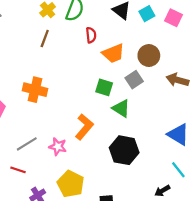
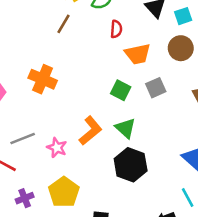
brown circle: (149, 56) -> (181, 48), moved
green triangle: (121, 108) -> (126, 128), moved

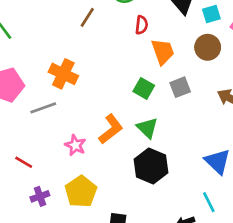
orange trapezoid: (138, 54) -> (163, 52), turned -100
gray line: (23, 139) -> (43, 108), moved

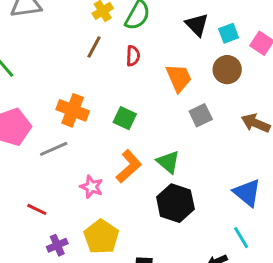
red semicircle: (142, 25) -> (133, 56), moved
green square: (144, 88) -> (125, 118), moved

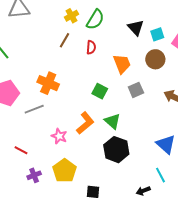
green square: (125, 118) -> (100, 91), moved

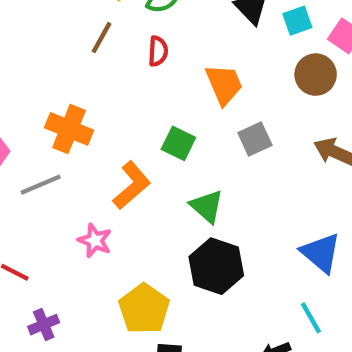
brown circle: (155, 59) -> (316, 75), moved
orange L-shape: (85, 123) -> (132, 185), moved
yellow pentagon: (65, 171) -> (144, 309), moved

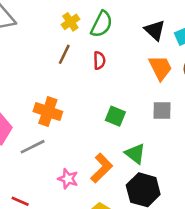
orange trapezoid: (224, 84) -> (160, 68), moved
gray square: (255, 139) -> (162, 111), turned 30
orange L-shape: (132, 185) -> (102, 168), moved

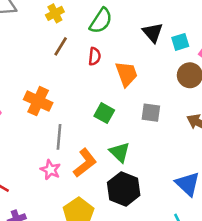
yellow cross: (70, 22) -> (55, 13), moved
orange trapezoid: (160, 68) -> (126, 74), moved
gray line: (33, 147) -> (59, 137), moved, turned -65

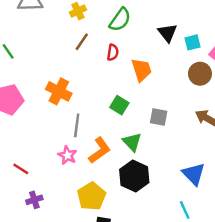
gray square: (151, 113) -> (159, 117), moved

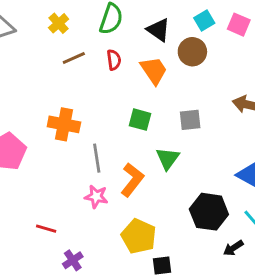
black triangle: (167, 33) -> (158, 30), moved
brown line: (82, 42) -> (74, 58), turned 48
brown circle: (200, 74) -> (192, 52), moved
green triangle: (132, 142) -> (168, 158), turned 36
black hexagon: (134, 176) -> (209, 212), moved

